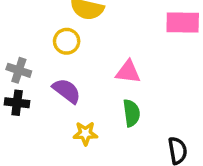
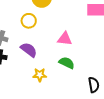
green semicircle: (131, 113) -> (67, 63), turned -56

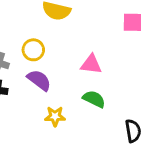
yellow circle: (29, 21) -> (33, 50), moved

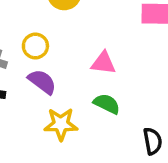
yellow star: (55, 116) -> (61, 124), size x1.4

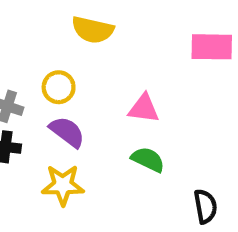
yellow star: (61, 124) -> (63, 185), moved

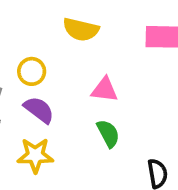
yellow semicircle: (93, 30) -> (81, 29), moved
green semicircle: (148, 160) -> (108, 133), turned 36

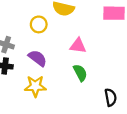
yellow circle: (32, 71) -> (39, 24), moved

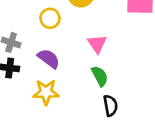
pink triangle: (78, 46) -> (97, 44), turned 48
black semicircle: (111, 97) -> (110, 106), moved

